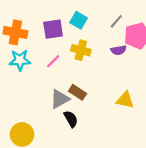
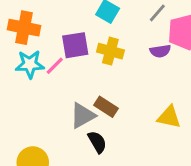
purple square: (53, 29) -> (75, 45), moved
pink line: (53, 61) -> (55, 66), moved

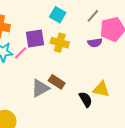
black semicircle: (97, 142) -> (86, 99), moved

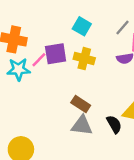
pink line: (21, 53) -> (39, 60), moved
gray triangle: (40, 88) -> (82, 125), moved, turned 36

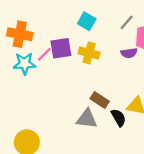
brown rectangle: (81, 104) -> (100, 100), moved

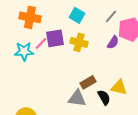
orange cross: (20, 34) -> (30, 17), moved
purple semicircle: (129, 53) -> (113, 42), turned -48
brown rectangle: (100, 100) -> (88, 82), turned -63

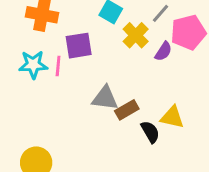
yellow cross: (79, 42) -> (136, 35), moved, turned 30
pink line: (41, 43) -> (58, 66), moved, turned -40
gray triangle: (77, 98) -> (105, 98), moved

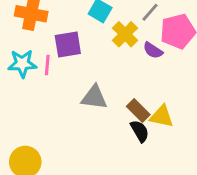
purple semicircle: (163, 51) -> (153, 50), turned 90
brown rectangle: (127, 110) -> (138, 111), moved, turned 75

